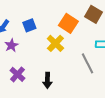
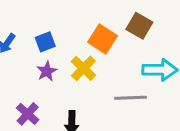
purple star: (11, 45) -> (47, 71), moved
gray line: (87, 63) -> (131, 98), turned -65

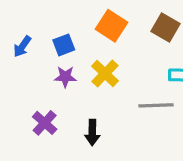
orange square: (103, 39) -> (111, 26), moved
purple star: (47, 71) -> (65, 77), turned 30

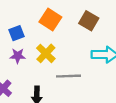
gray line: (156, 105) -> (68, 76), moved

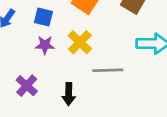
blue square: (17, 33) -> (43, 17), turned 35

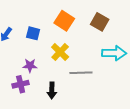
purple star: (45, 45) -> (30, 66), moved
purple cross: (27, 86) -> (21, 84), turned 35

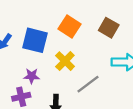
blue square: (33, 33) -> (35, 40), size x1.6
gray line: (81, 73) -> (88, 84), turned -35

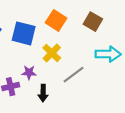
purple star: (32, 76) -> (29, 72), moved

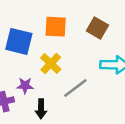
orange square: (56, 20) -> (56, 27), turned -30

